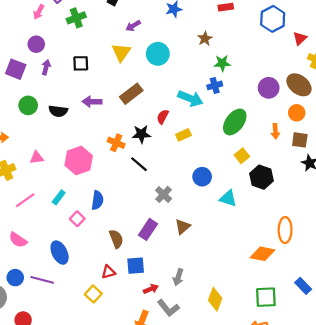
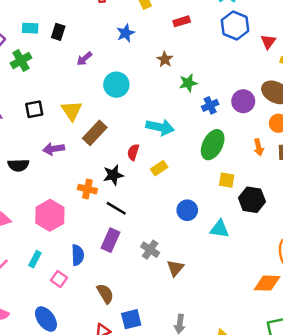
yellow triangle: (121, 52) -> (72, 111), moved
blue cross: (215, 85) -> (210, 105), moved
yellow square: (242, 156) -> (227, 180), turned -32
gray cross: (164, 194) -> (150, 250), moved
purple rectangle: (148, 229) -> (111, 240), moved

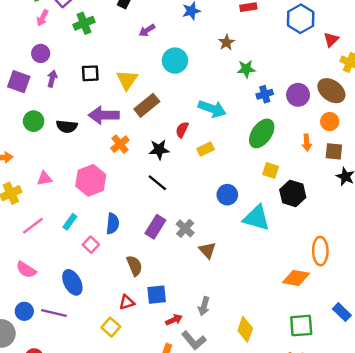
purple arrow: (54, 149) -> (104, 115), size x1.4
orange cross: (87, 189) -> (120, 144), moved, turned 30
cyan triangle: (220, 229) -> (257, 218), size x1.4
purple rectangle: (111, 240) -> (155, 227), moved
brown triangle: (175, 268) -> (207, 250), turned -30

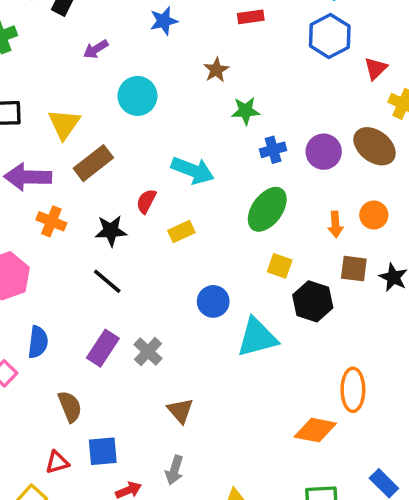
orange circle: (330, 122) -> (374, 215), moved
orange cross: (120, 144) -> (51, 221), turned -30
brown square: (334, 151) -> (354, 269), moved
cyan triangle: (257, 218) -> (257, 337), turned -32
brown triangle: (207, 250) -> (180, 411), moved

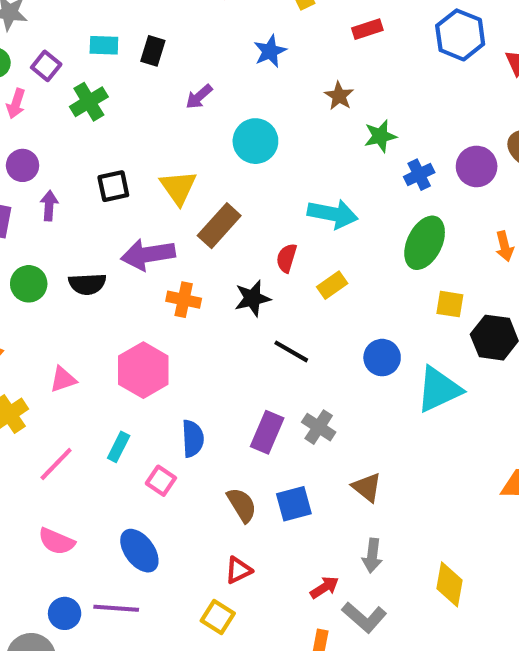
black line: (107, 281) -> (291, 351), moved
blue square: (103, 451) -> (294, 504), moved

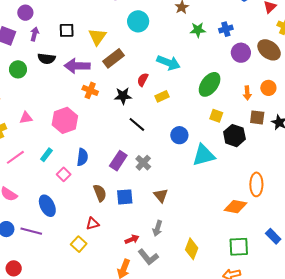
blue cross: (419, 175) -> (226, 29), moved
black semicircle: (87, 284) -> (46, 59), moved

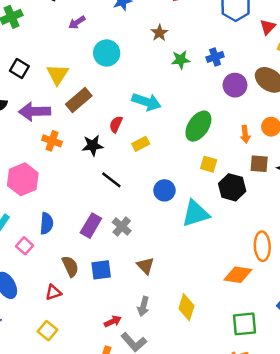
black square: (67, 30) -> (19, 69), turned 35
red triangle: (93, 224) -> (53, 292), moved
yellow diamond: (192, 249) -> (186, 307), moved

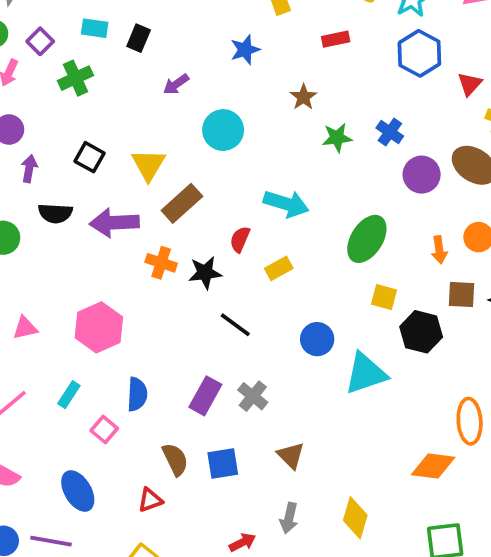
blue cross: (215, 57) -> (390, 132), turned -35
orange cross: (52, 141) -> (161, 263), moved

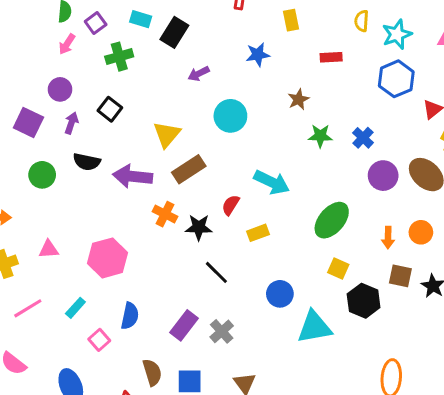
black rectangle: (139, 38) -> (174, 32), size x1.4
black square: (89, 157) -> (110, 109), moved

